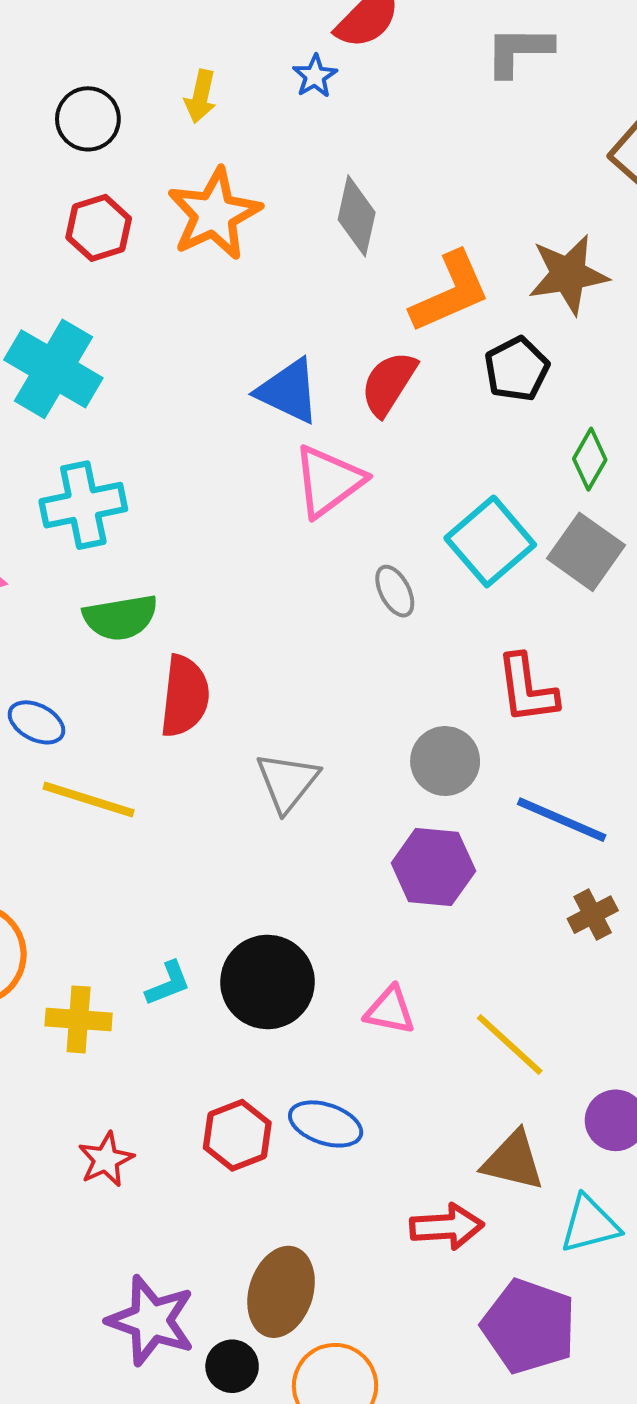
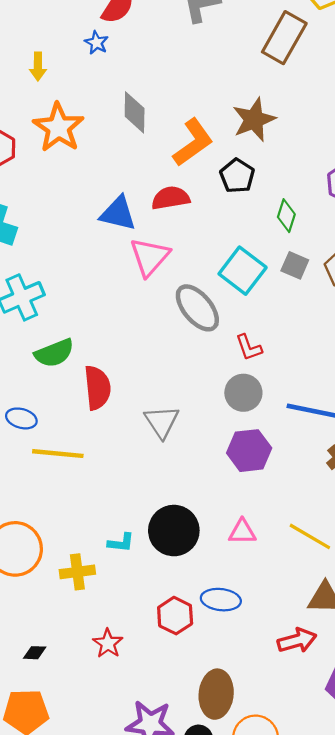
red semicircle: (389, 383) -> (171, 198), turned 60
gray square: (586, 552) -> (295, 265), size x0.7
gray ellipse: (395, 591) -> (197, 308), size x1.8
red L-shape: (527, 689) -> (249, 347), moved, size x0.7
cyan L-shape: (168, 984) -> (121, 543), turned 40

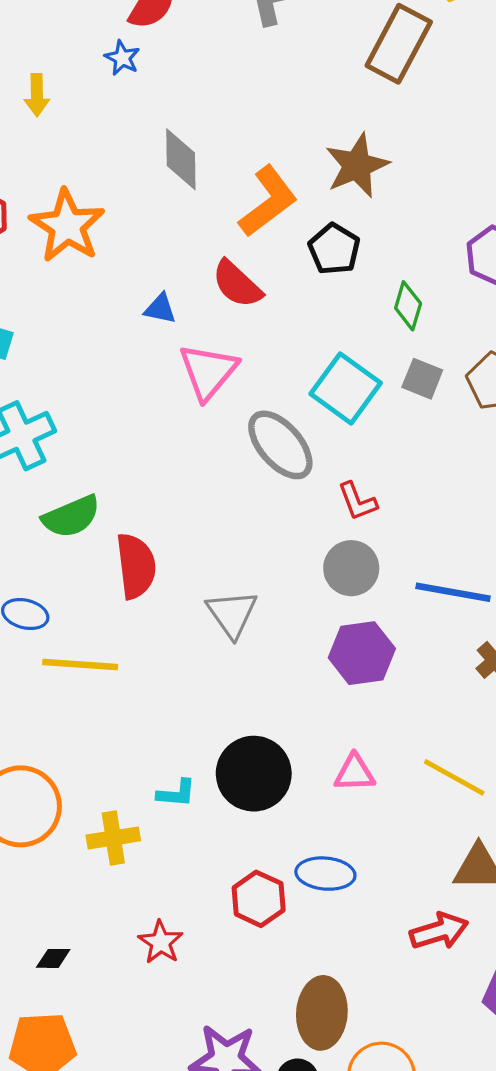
orange star: (58, 128) -> (67, 226), moved
red semicircle: (171, 198) -> (237, 284), turned -126
blue triangle: (118, 213) -> (160, 309), size x0.6

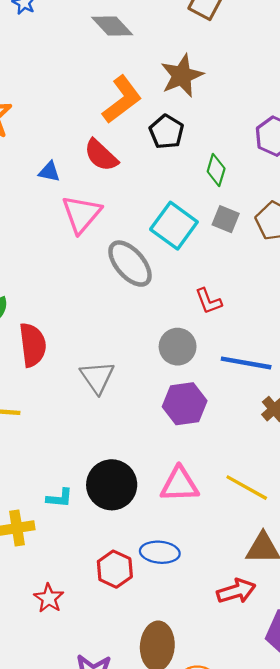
gray diamond: (181, 159) -> (112, 26), moved, turned -42
red L-shape: (357, 501) -> (208, 301), moved
pink triangle: (355, 773) -> (180, 484), size x1.4

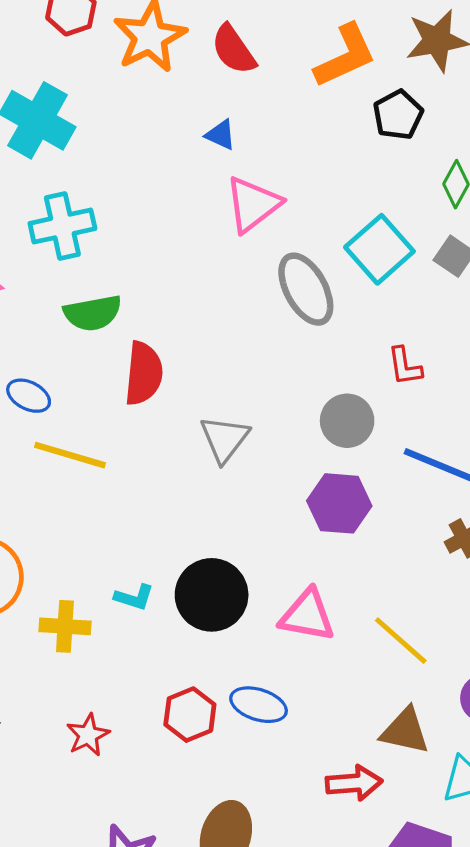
red semicircle: (101, 155) -> (234, 49), moved

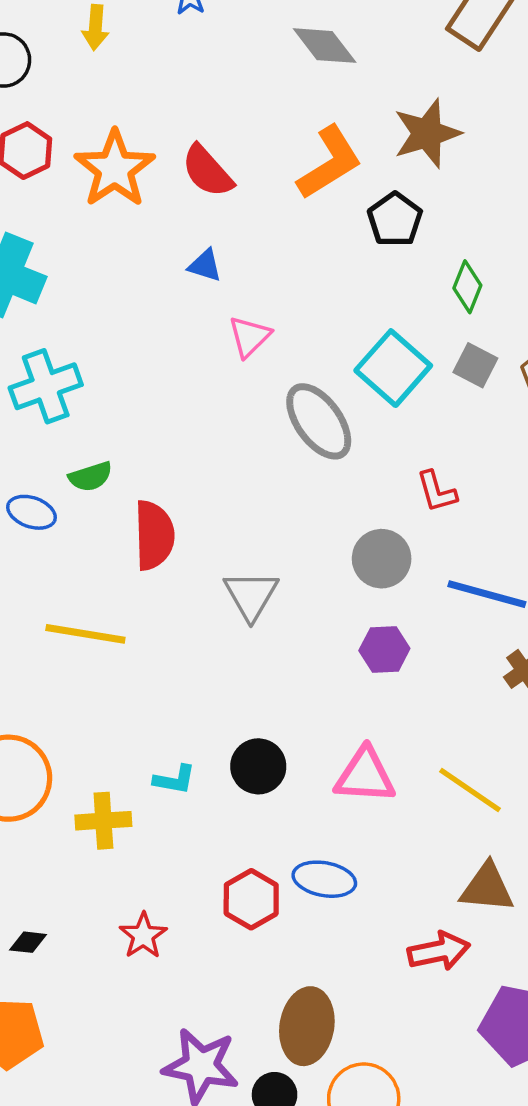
pink triangle: (253, 204) -> (250, 337), size x0.7
green semicircle: (93, 313) -> (90, 477), size x0.7
blue ellipse: (29, 396) -> (32, 512), moved
purple hexagon: (339, 503) -> (384, 649), size x0.7
black circle: (212, 595) -> (258, 766), size x0.7

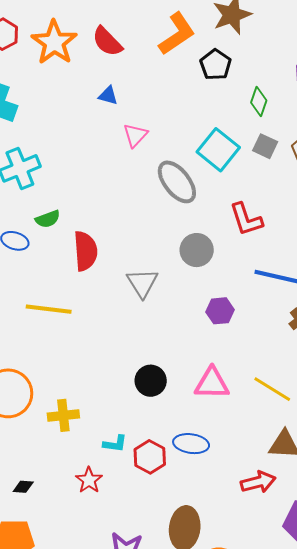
red L-shape: (437, 492) -> (246, 219), size x1.4
gray circle: (382, 559) -> (197, 250), moved
cyan L-shape: (175, 780) -> (115, 444), moved

